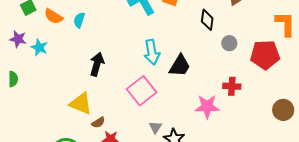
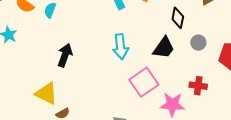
black trapezoid: (180, 66) -> (164, 48), moved
pink square: (142, 91) -> (144, 82), moved

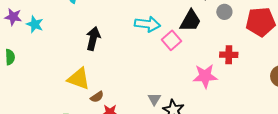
cyan arrow: (121, 47) -> (147, 24), turned -70
pink square: (144, 82) -> (172, 40), moved, size x0.7

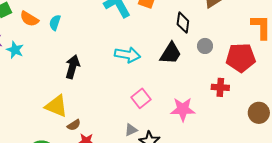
pink square: (172, 40) -> (141, 98), moved
red cross: (229, 55) -> (220, 87), moved
gray triangle: (154, 99) -> (131, 130), turned 32

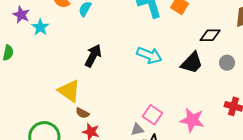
black diamond: (183, 23) -> (210, 35), turned 70
pink square: (141, 98) -> (153, 115), moved, turned -30
brown semicircle: (74, 125) -> (82, 113), turned 48

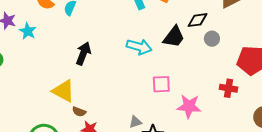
black trapezoid: (192, 63) -> (174, 37), moved
gray circle: (227, 63) -> (212, 39), moved
pink square: (153, 115) -> (161, 84), moved, turned -30

